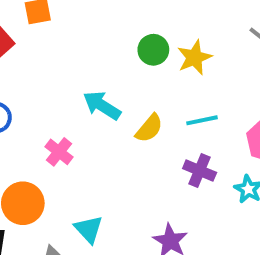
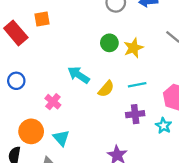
purple cross: (200, 171) -> (135, 114), turned -30
cyan triangle: (89, 229) -> (61, 138), moved

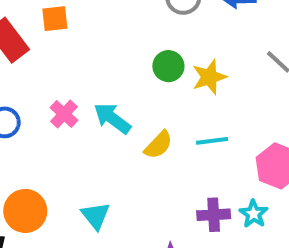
pink cross: (53, 102) -> (64, 114), moved
purple cross: (135, 114) -> (214, 215), moved
cyan triangle: (61, 138) -> (96, 216), moved

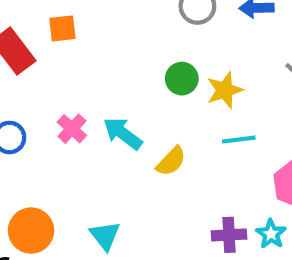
cyan line: (212, 141) -> (239, 140), moved

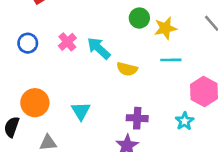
yellow semicircle: (171, 161) -> (127, 69), turned 54
purple cross: (229, 235) -> (137, 118), moved

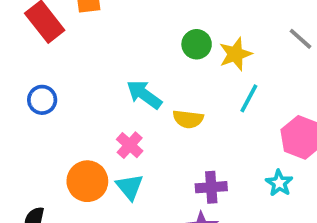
pink cross: (67, 42) -> (130, 145), moved
cyan line: (171, 60) -> (249, 98), turned -54
orange circle: (35, 103) -> (87, 181), moved

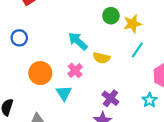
pink cross: (130, 145) -> (75, 70), moved
orange circle: (87, 181) -> (40, 73), moved
purple cross: (211, 187) -> (110, 98), turned 35

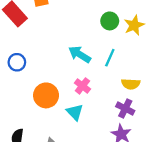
cyan line: (137, 50) -> (110, 58), moved
yellow semicircle: (101, 58) -> (131, 84), moved

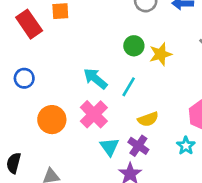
yellow semicircle: (131, 84) -> (148, 119), turned -30
pink cross: (82, 86) -> (94, 114), size x1.5
cyan triangle: (75, 112) -> (109, 147), moved

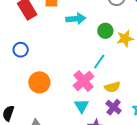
cyan arrow: (95, 79) -> (76, 19), moved, turned 132
pink cross: (94, 114) -> (83, 81), moved
purple cross: (138, 146) -> (114, 107), moved

